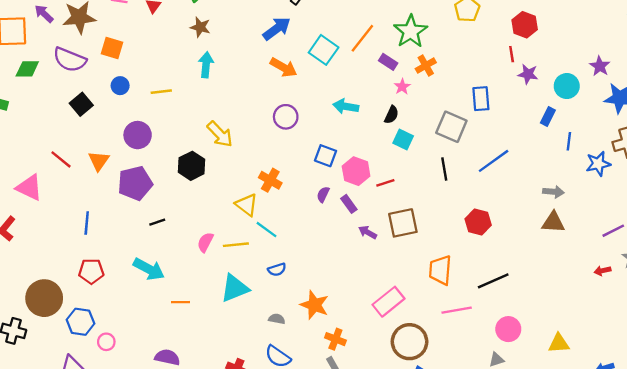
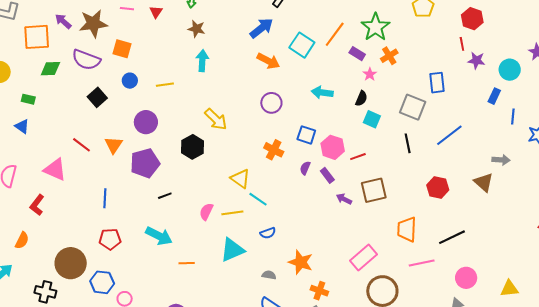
orange cross: (270, 180) -> (274, 150), moved
brown triangle: (553, 222) -> (484, 182), moved, turned 40

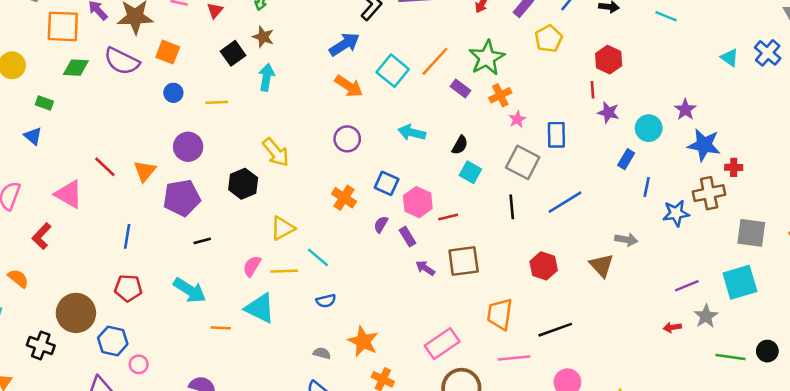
pink star: (370, 74) -> (517, 119), moved
black square: (97, 97) -> (233, 53), moved
yellow triangle: (240, 179) -> (282, 228), moved, turned 50
orange semicircle: (22, 240) -> (18, 278), turned -84
cyan triangle: (232, 250) -> (260, 308), moved, turned 44

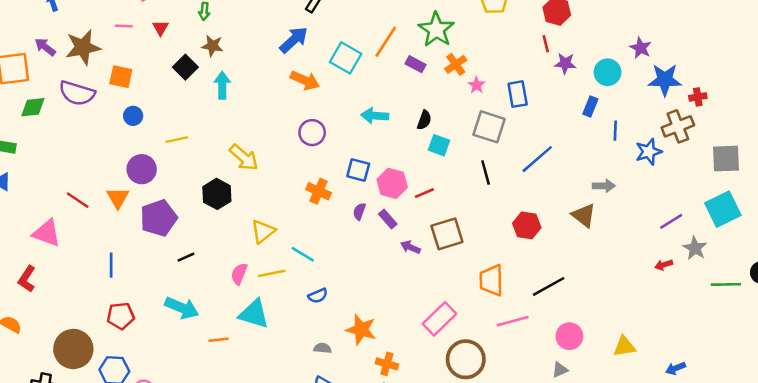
yellow line: (217, 102) -> (177, 140), moved
purple circle: (188, 147) -> (142, 169), moved

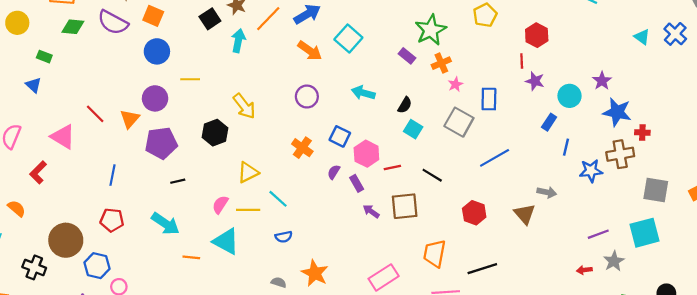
orange line: (386, 42) -> (268, 19), moved
blue circle: (133, 116) -> (157, 51), size x1.5
black line: (486, 172) -> (432, 175), moved, turned -55

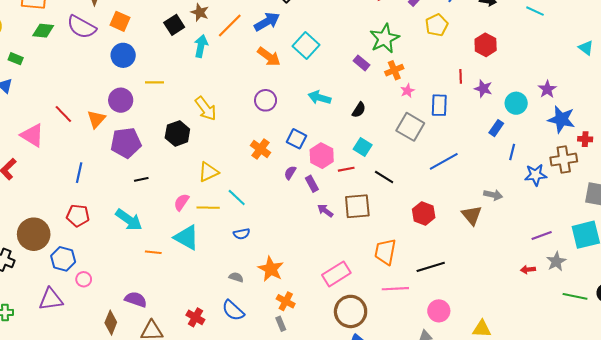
red line: (522, 61) -> (461, 76), moved
cyan square: (413, 129) -> (363, 147), moved

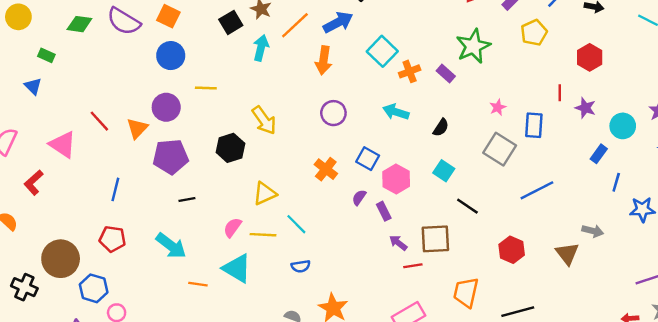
orange arrow: (269, 57) -> (324, 60), moved, turned 60
orange cross: (394, 70) -> (410, 71), moved
red line: (346, 169) -> (413, 266), moved

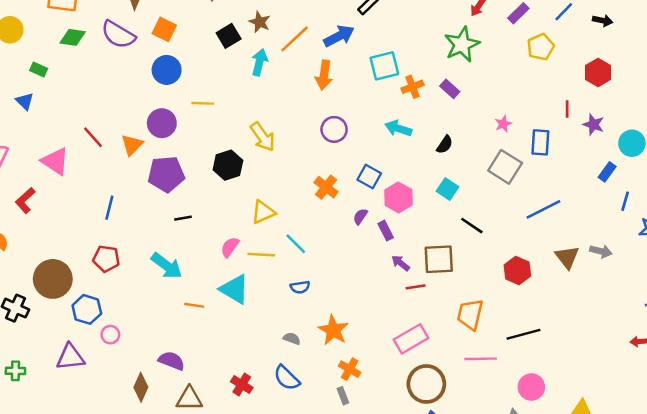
green star: (473, 46) -> (462, 44), moved
cyan square: (382, 51) -> (384, 66), turned 32
brown triangle: (567, 254) -> (567, 257), moved

